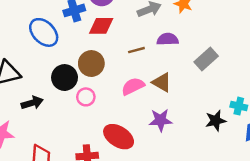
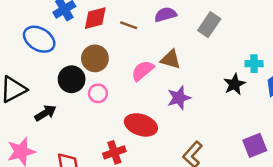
brown line: (136, 50) -> (129, 25), moved, turned 49

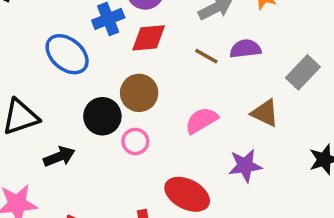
brown line: (129, 25) -> (206, 56), moved
brown triangle: (171, 59) -> (265, 113), moved

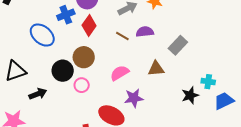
red diamond: (149, 38) -> (89, 26), turned -50
brown triangle: (265, 113) -> (156, 69), turned -30
purple star: (245, 166) -> (134, 98), moved

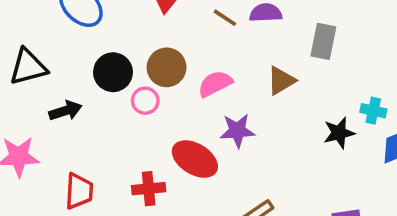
gray rectangle: (178, 45) -> (323, 41), turned -36
brown circle: (84, 57) -> (167, 67), moved
brown triangle: (156, 69) -> (281, 81), turned -30

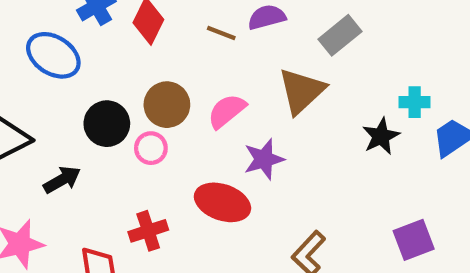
gray rectangle: (323, 41) -> (340, 35), turned 52
brown triangle: (281, 81) -> (302, 91), size x1.4
red cross: (149, 189) -> (148, 231), moved

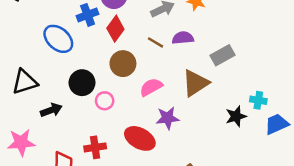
brown circle: (167, 105) -> (123, 64), moved

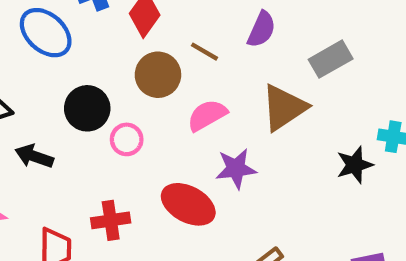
purple semicircle: (183, 38) -> (262, 29), turned 120
brown line: (156, 42) -> (205, 52), moved
black arrow: (51, 110) -> (34, 156), turned -140

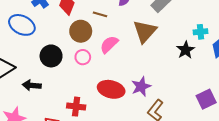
pink circle: (127, 139) -> (83, 57), moved
purple star: (236, 169) -> (141, 87), moved
red cross: (111, 220) -> (76, 107), turned 30

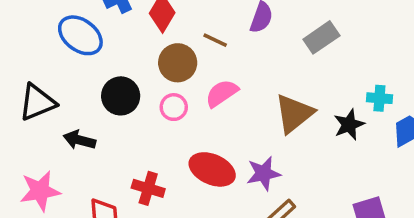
brown triangle: (145, 31) -> (294, 113), moved

